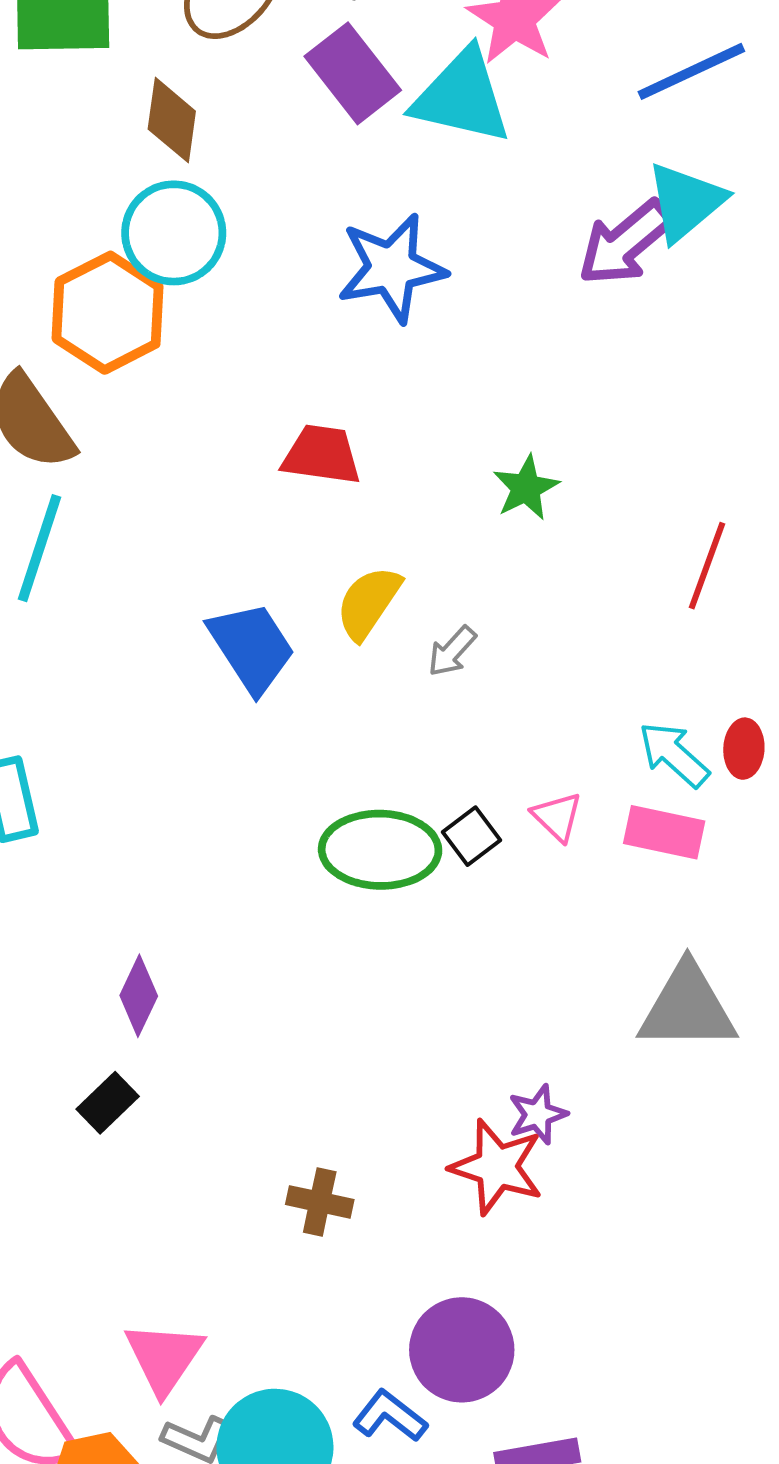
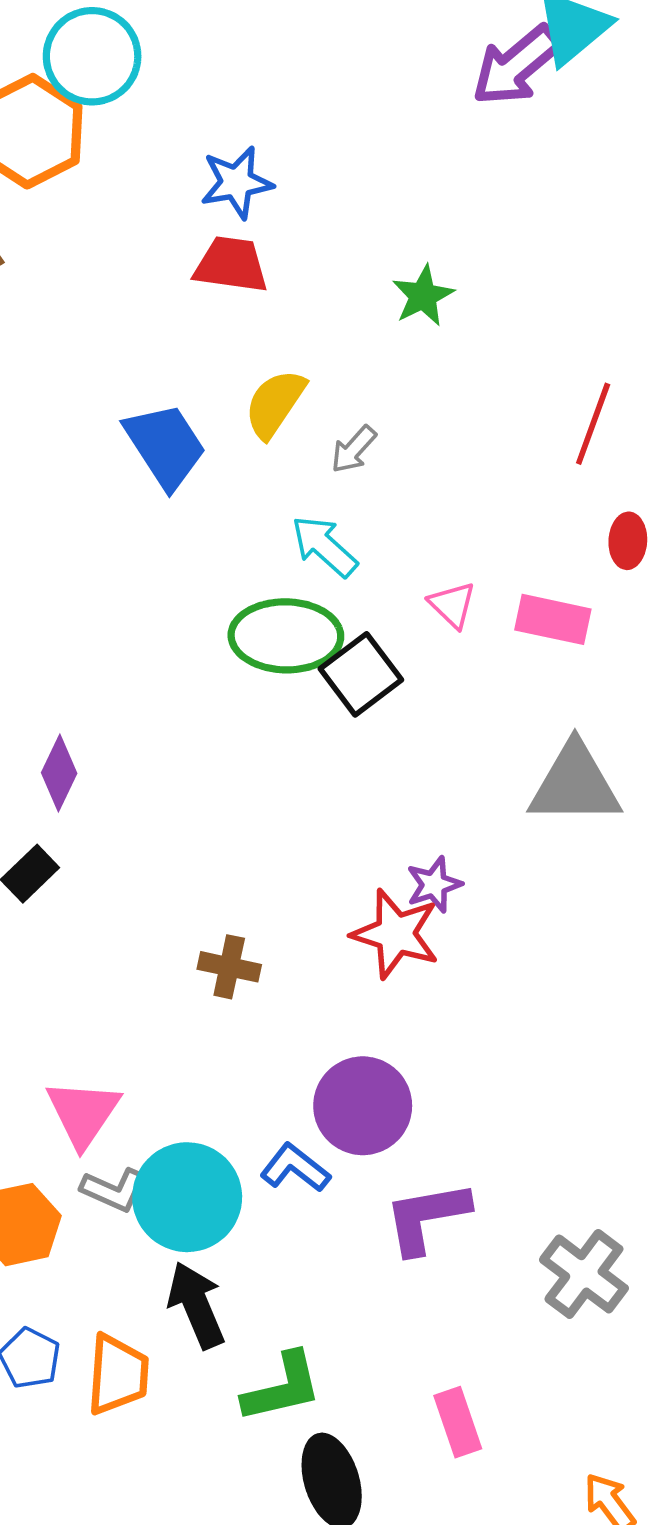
blue star: (392, 268) -> (237, 182), moved, size x0.7
red line: (707, 566) -> (593, 424), moved
cyan arrow: (674, 754) -> (324, 546), moved
black square: (471, 836) -> (361, 674), moved, size x1.5

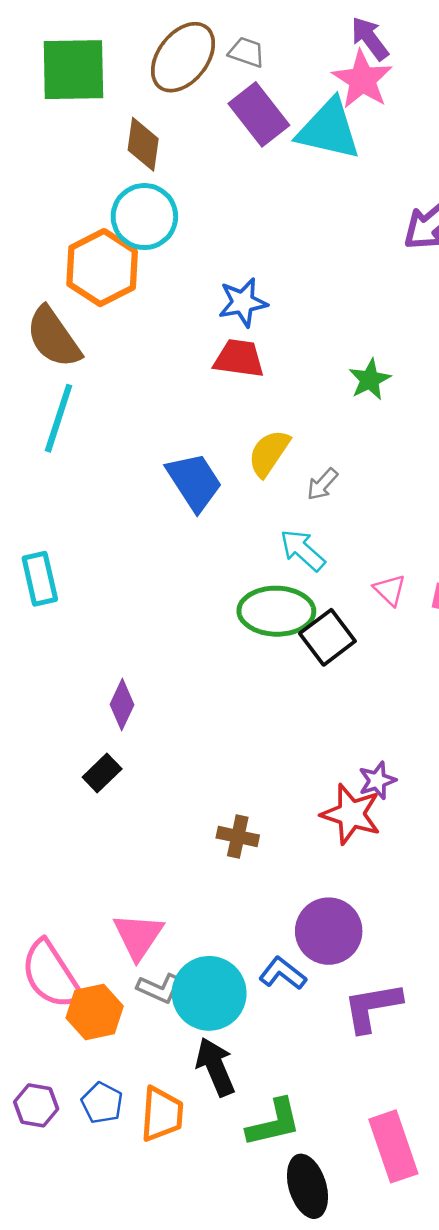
pink rectangle: (458, 1422) -> (393, 1146), size x1.5

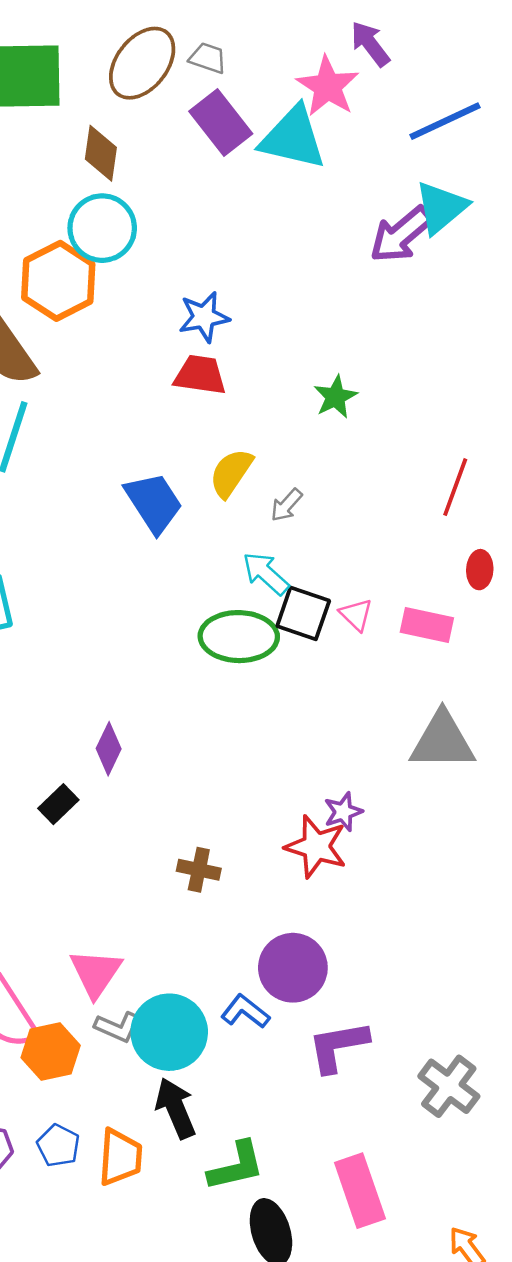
purple arrow: (370, 39) -> (370, 44), moved
black square: (327, 637) -> (303, 613), moved, turned -34
purple diamond: (122, 705) -> (109, 749), moved

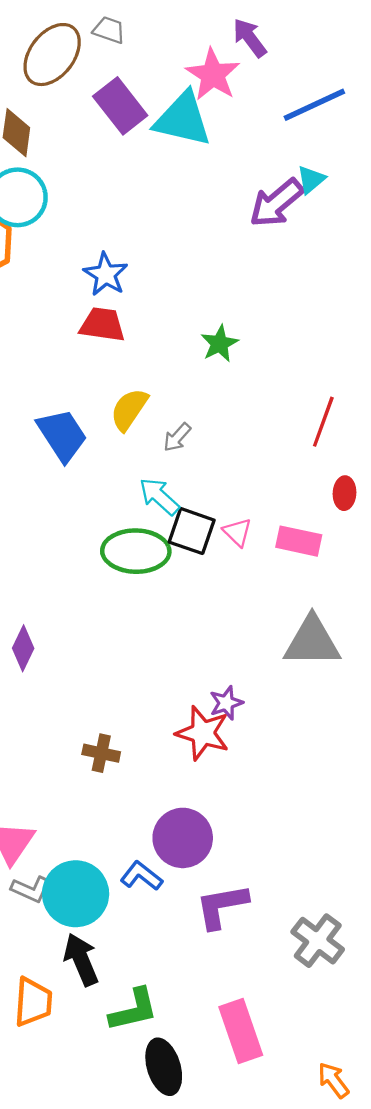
gray trapezoid: (208, 58) -> (109, 30), moved
cyan triangle: (441, 207) -> (311, 180), size x0.6
blue star: (204, 317) -> (106, 274), turned -30

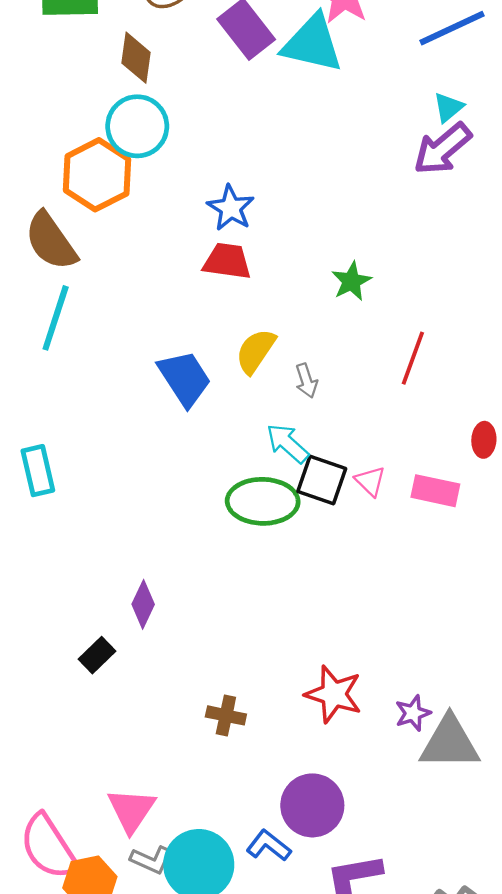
purple arrow: (276, 203) -> (442, 149), moved
red line: (323, 422) -> (413, 358), moved
gray arrow: (177, 437) -> (306, 381), turned -60
gray triangle: (312, 642) -> (450, 743), moved
purple star: (226, 703) -> (413, 713), moved

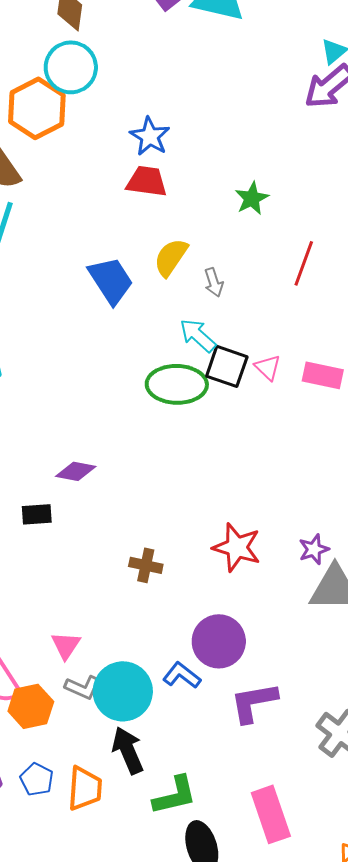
purple diamond: (143, 604) -> (76, 471), turned 75
black rectangle: (97, 655) -> (37, 514), turned 40
purple star: (413, 713) -> (314, 549), moved
pink triangle: (131, 810) -> (66, 645), size x0.7

